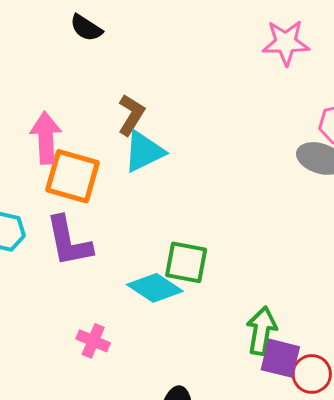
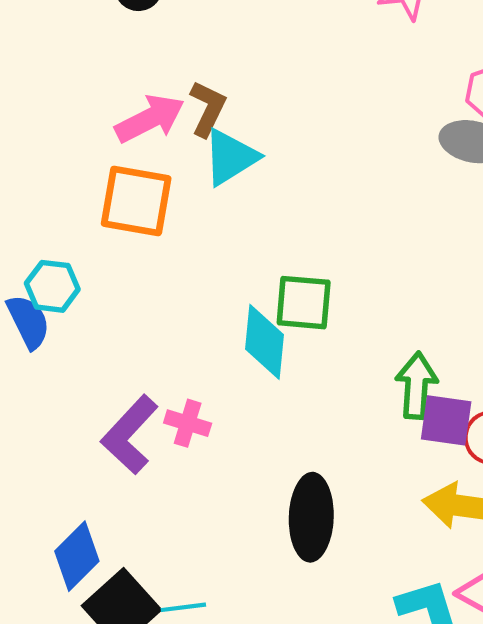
pink arrow: (46, 138) -> (150, 119), moved, turned 72
purple L-shape: (69, 241) -> (130, 435), moved, turned 60
cyan diamond: (155, 288) -> (265, 342), turned 68

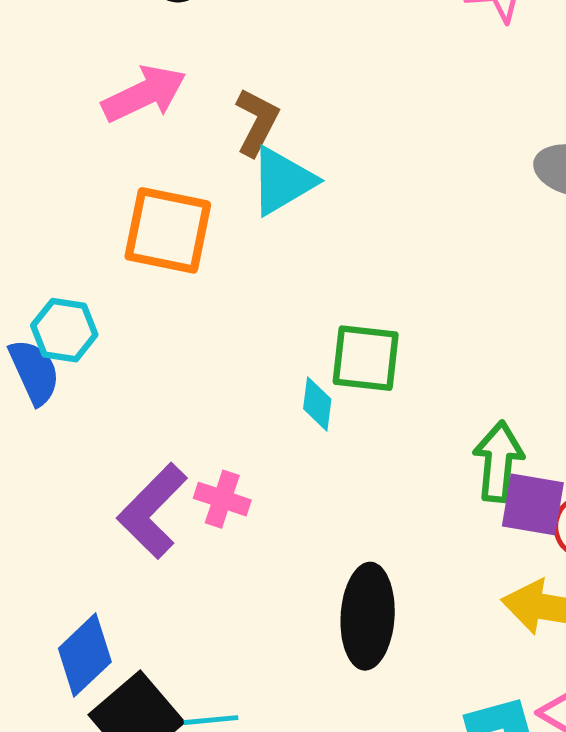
pink arrow: (150, 119) -> (144, 94), moved
cyan diamond: (265, 342) -> (317, 404), size x0.6

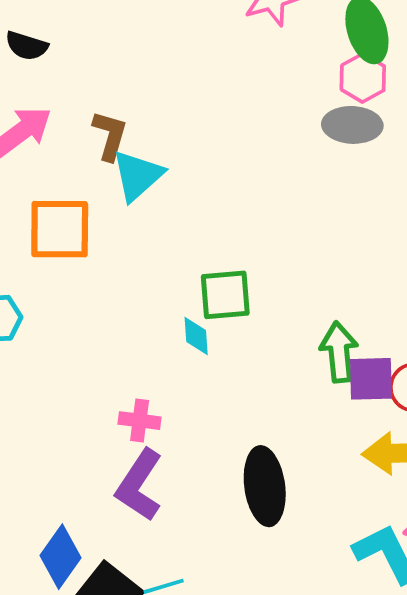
purple L-shape: (152, 511) -> (139, 485), moved

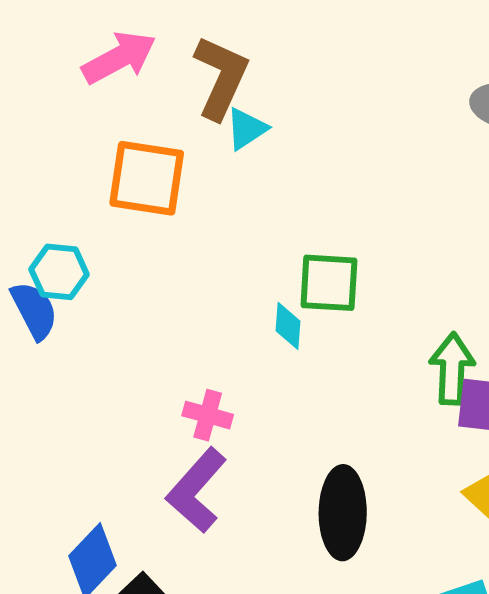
brown L-shape: (110, 135) -> (221, 77), size x1.4
cyan triangle: (137, 176) -> (246, 129), size x0.7

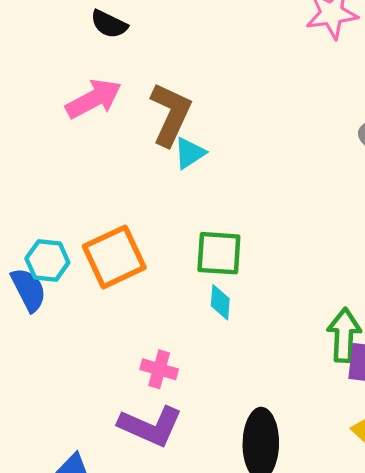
orange square: (147, 178) -> (114, 257), moved, turned -34
green square: (329, 283) -> (219, 253), moved
purple L-shape: (197, 490) -> (150, 426), turned -108

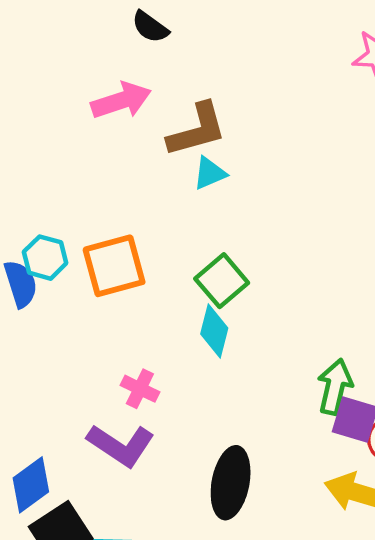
brown L-shape: (171, 114) -> (197, 130), turned 40
green square: (219, 253) -> (222, 281), turned 36
cyan diamond: (220, 302) -> (214, 331), size x1.4

